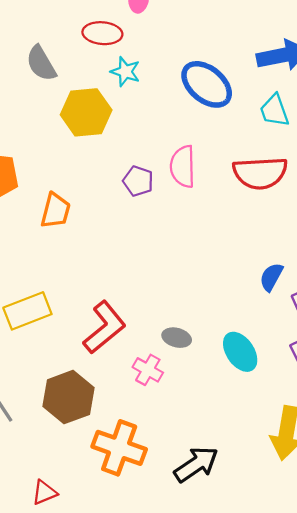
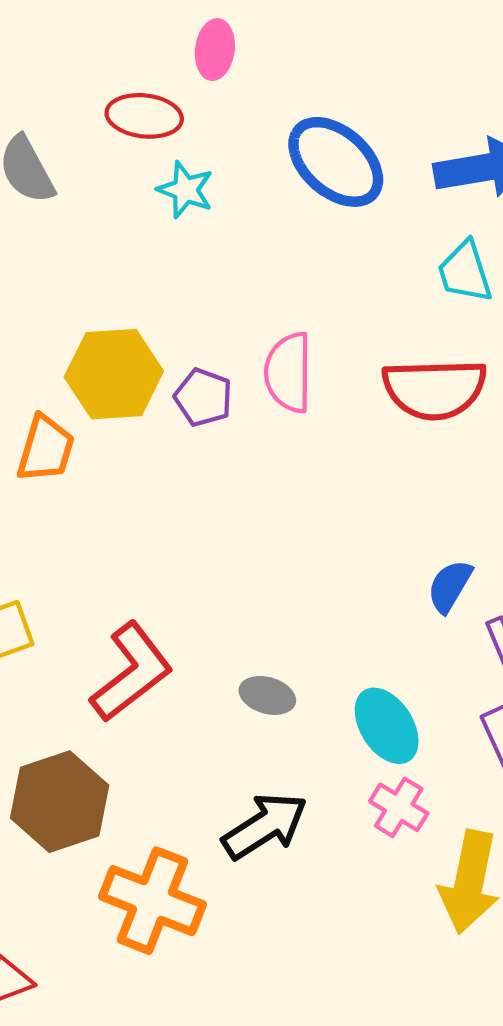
blue ellipse: (207, 84) -> (336, 162), moved
yellow hexagon: (86, 112) -> (114, 374), moved
pink cross: (148, 370) -> (399, 807), moved
black arrow: (196, 464) -> (265, 826), moved

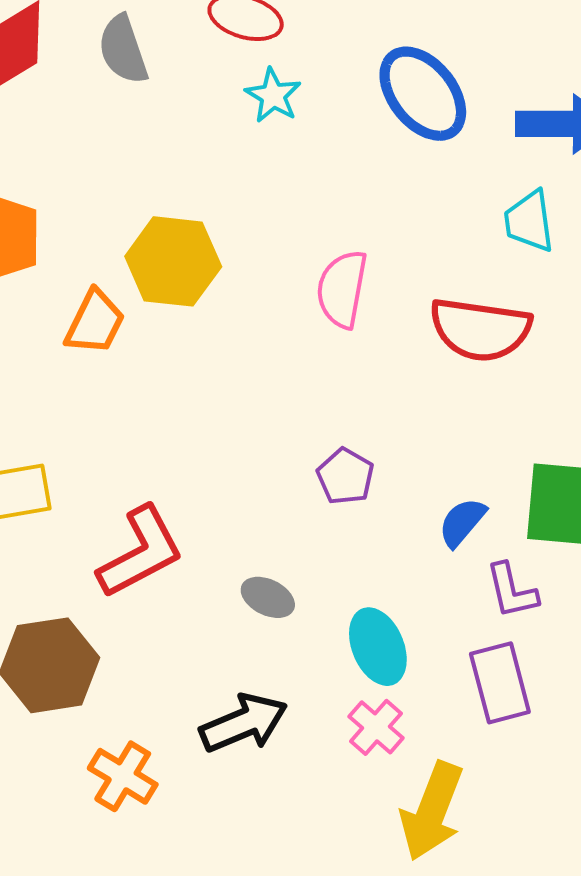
purple pentagon: (203, 397) -> (345, 476), moved
orange cross: (152, 901) -> (123, 776), size x0.7

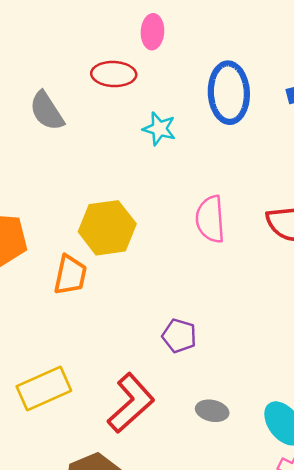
blue ellipse: (423, 94) -> (229, 93), turned 50
cyan star: (273, 96) -> (159, 129), moved
purple pentagon: (345, 476) -> (179, 336), moved

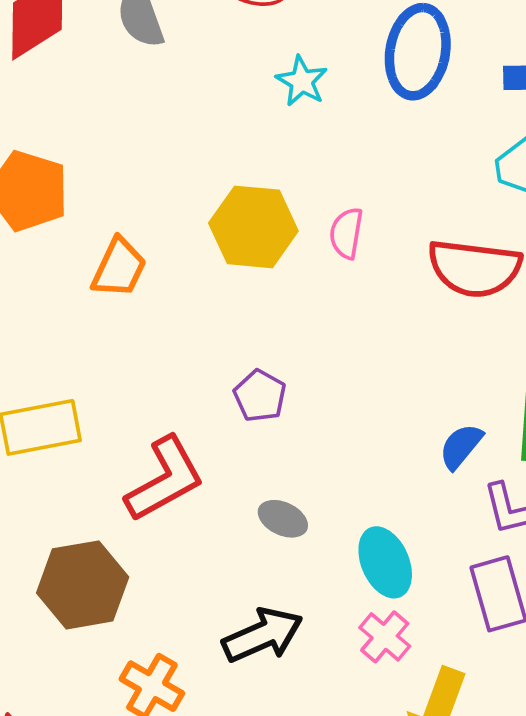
pink semicircle: (210, 219) -> (346, 233), size x0.7
yellow hexagon: (107, 228) -> (253, 227), moved

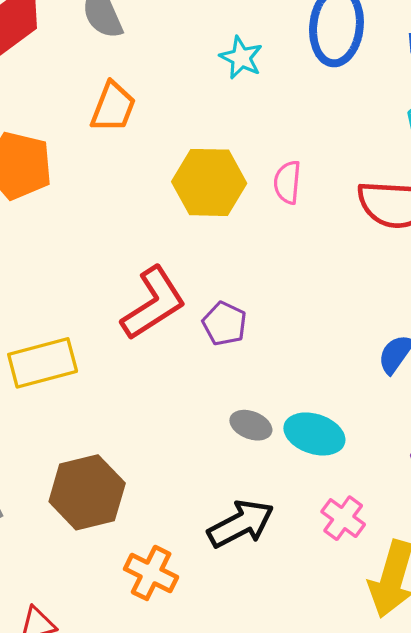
orange trapezoid: (119, 268) -> (113, 107), moved
red L-shape: (165, 479) -> (153, 303), moved
cyan ellipse: (385, 562) -> (314, 434), moved, turned -44

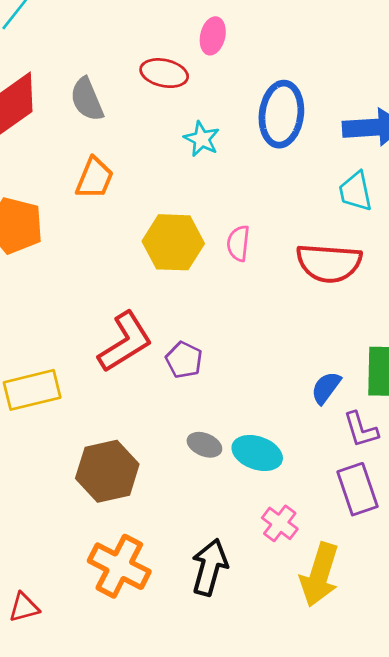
brown hexagon: (87, 492) -> (107, 471), moved
black arrow: (241, 524) -> (210, 567), moved, turned -48
orange cross: (151, 573) -> (119, 566), size x1.4

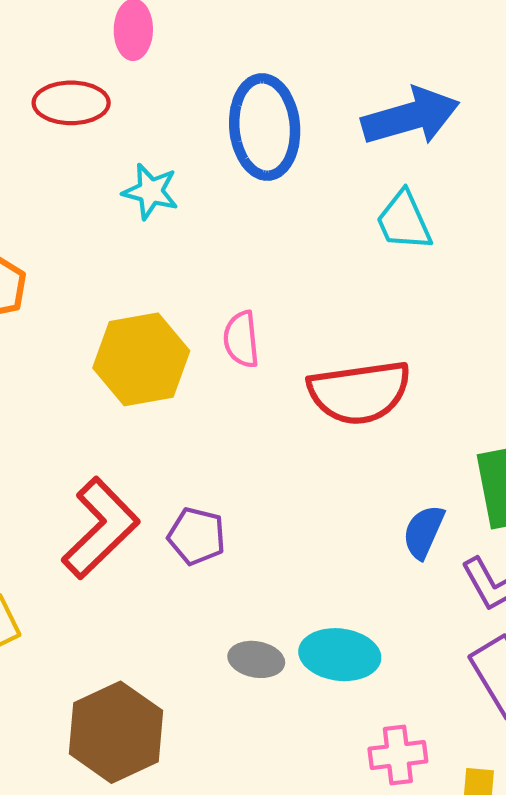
red semicircle: (329, 263) -> (359, 392), moved
pink cross: (280, 523) -> (398, 755), turned -32

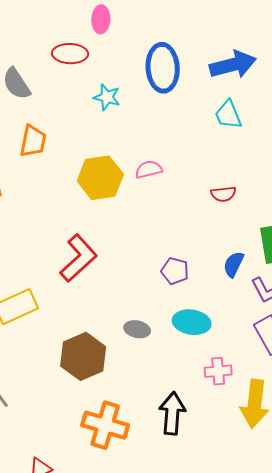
pink semicircle: (241, 339) -> (149, 169), turned 80
red semicircle: (359, 392) -> (223, 194), moved, size x0.5
purple pentagon: (197, 536) -> (175, 271), moved
gray ellipse: (256, 659) -> (137, 329), moved

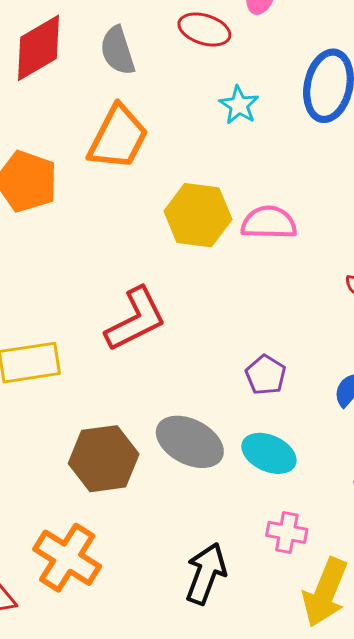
orange trapezoid: (33, 141) -> (118, 137), size x1.4
pink semicircle: (149, 169) -> (269, 223), size x1.4
gray ellipse: (137, 329) -> (190, 442), size x1.8
orange cross: (105, 425) -> (67, 558), moved

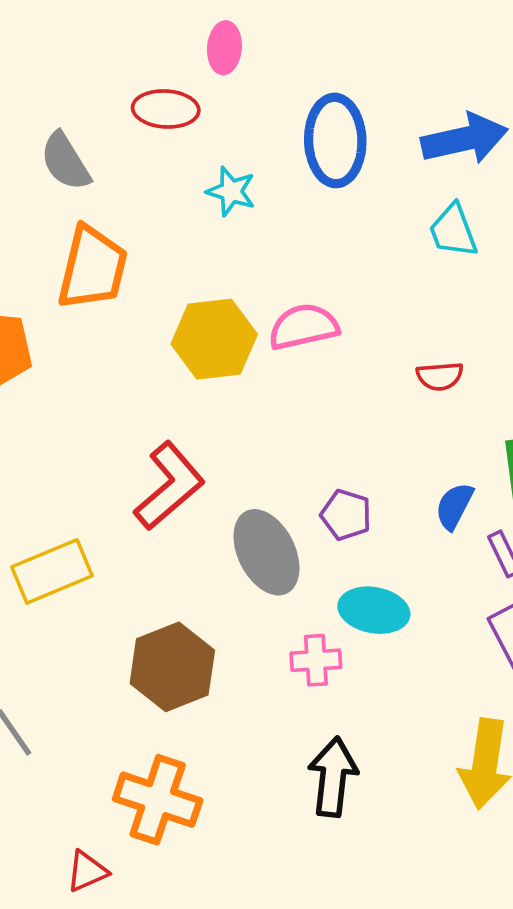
gray ellipse: (190, 442) -> (266, 552), moved, turned 50
pink cross: (287, 532) -> (316, 660), moved

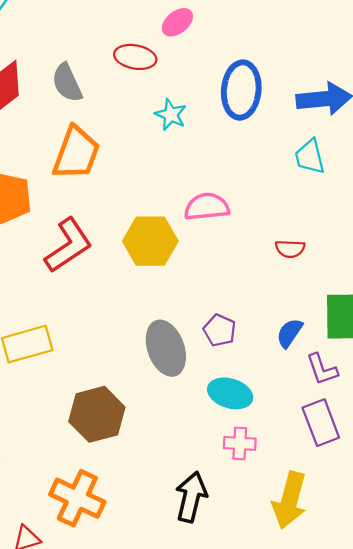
pink ellipse: (224, 48) -> (177, 22), turned 40
yellow hexagon: (214, 339) -> (150, 241), moved
red L-shape: (169, 486) -> (68, 245), moved
pink cross: (316, 660) -> (240, 443), moved

